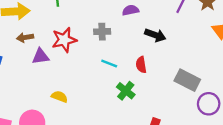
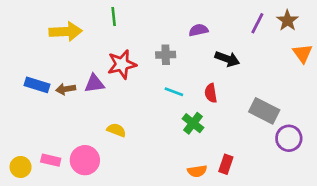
brown arrow: (25, 37) -> (66, 89), moved

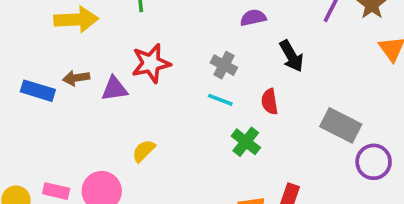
gray cross: (166, 55) -> (224, 65), moved, turned 30
black arrow: (227, 59) -> (291, 56), turned 40
brown arrow: (66, 89) -> (76, 78), moved
yellow semicircle: (116, 130) -> (144, 151), turned -66

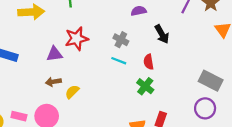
brown arrow: (76, 78) -> (53, 82), moved
gray rectangle: (341, 125) -> (211, 81), moved
green cross: (246, 142) -> (145, 86), moved
purple circle: (374, 162) -> (205, 108), moved

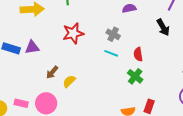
black arrow: (162, 34) -> (163, 27), moved
purple triangle: (54, 54) -> (32, 47), moved
brown arrow: (53, 82) -> (52, 72), turned -40

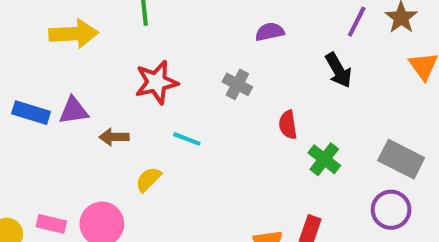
cyan line: (111, 53) -> (187, 139), moved
brown arrow: (52, 72) -> (114, 137), moved, turned 48
green cross: (135, 76) -> (324, 159), moved

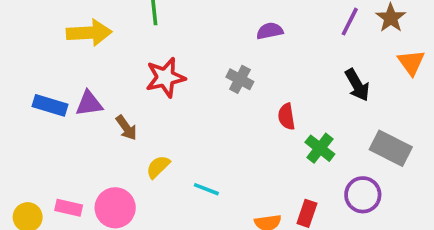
black arrow: (338, 70) -> (357, 85), moved
brown arrow: (114, 137) -> (126, 128), turned -125
cyan line: (187, 139) -> (206, 189), moved
purple circle: (391, 210) -> (363, 195), moved

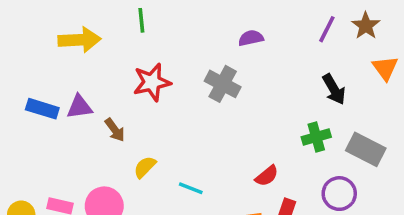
gray cross: (240, 79) -> (223, 84), size x1.4
red semicircle: (286, 117) -> (267, 176), moved, turned -120
green cross: (320, 148) -> (316, 137), moved, turned 36

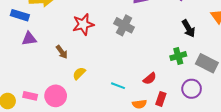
purple triangle: (79, 107) -> (29, 39), moved
blue rectangle: (42, 109) -> (20, 15), moved
cyan line: (191, 188) -> (118, 86), moved

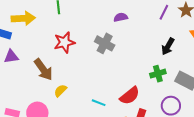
black arrow: (188, 28) -> (168, 46), turned 60
brown arrow: (62, 52) -> (43, 70), size x1.6
red semicircle: (150, 79) -> (130, 96), size x1.5

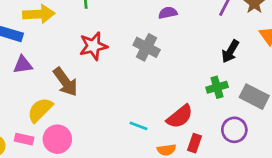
yellow semicircle: (60, 91) -> (40, 110), moved, size x1.5

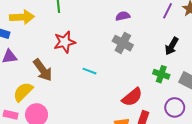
gray cross: (147, 47) -> (123, 43), moved
green cross: (217, 87) -> (161, 74), turned 35
cyan line: (139, 126) -> (90, 71), moved

